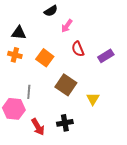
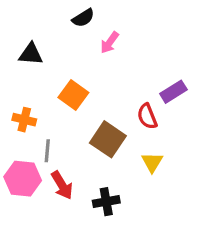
red semicircle: (78, 49) -> (147, 116), moved
orange cross: (15, 55) -> (24, 120), moved
red arrow: (38, 127) -> (62, 185), moved

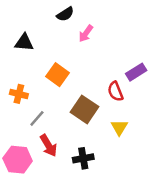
gray line: (47, 151) -> (37, 118), turned 36
pink hexagon: (23, 179) -> (18, 160), moved

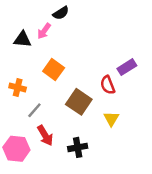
pink arrow: (86, 33) -> (44, 31), moved

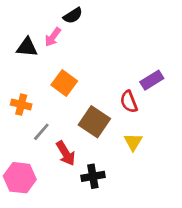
red arrow: (45, 135) -> (66, 153), moved

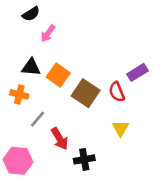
black semicircle: (73, 16) -> (31, 14), moved
black triangle: (27, 47) -> (31, 67), moved
brown square: (94, 122) -> (86, 93), moved

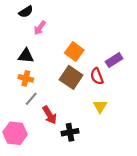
orange square: (58, 75) -> (74, 51), moved
orange cross: (19, 94) -> (26, 78), moved

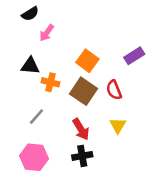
purple rectangle: (114, 60) -> (134, 56), moved
orange cross: (26, 78) -> (50, 82), moved
red arrow: (50, 115) -> (81, 129), moved
pink hexagon: (15, 133) -> (34, 157), moved

